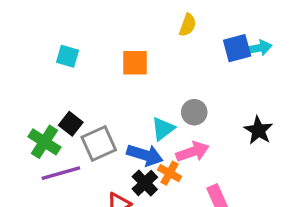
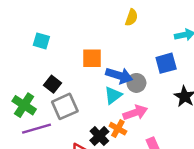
blue square: (237, 48) -> (166, 63), moved
orange square: (135, 63) -> (92, 58), moved
black square: (71, 124) -> (52, 84), moved
blue arrow: (145, 155) -> (119, 76), moved

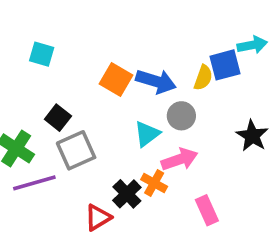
yellow semicircle: (131, 17) -> (203, 78), moved
orange square: (92, 58) -> (116, 79), turned 30
blue square: (166, 63) -> (225, 65), moved
blue arrow: (119, 76) -> (156, 81), moved

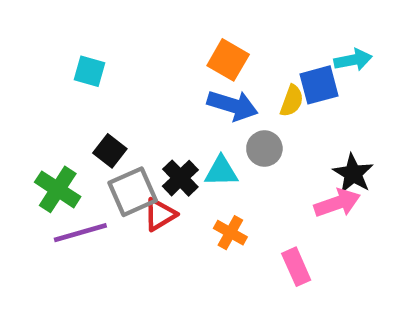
orange square: (116, 79) -> (228, 60), moved
cyan triangle: (147, 134) -> (221, 171), turned 36
pink arrow: (180, 159) -> (337, 203), moved
black cross: (127, 194) -> (180, 178), moved
red triangle: (98, 217) -> (160, 214), moved

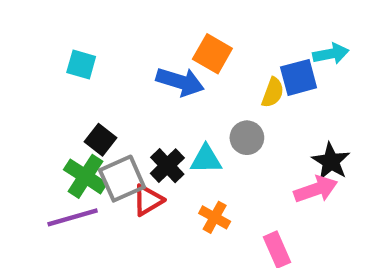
blue arrow: (233, 105) -> (180, 82), moved
green cross: (58, 189) -> (85, 176), moved

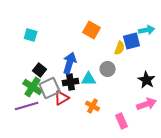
blue arrow: (180, 82) -> (70, 63), moved, turned -90
black cross: (167, 166) -> (71, 82), turned 35
pink arrow: (316, 189) -> (147, 104), moved

